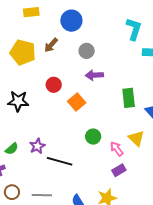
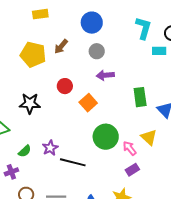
blue circle: (71, 21) -> (92, 23), moved
green circle: (93, 137) -> (106, 137), size x1.6

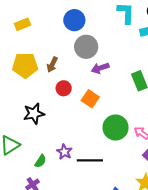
brown arrow: (61, 46) -> (52, 65), moved
gray circle: (97, 51) -> (86, 47), size x1.5

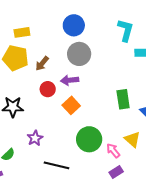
yellow rectangle: (22, 24) -> (22, 32), moved
purple arrow: (100, 68) -> (70, 80), moved
purple star: (64, 152) -> (35, 138), moved

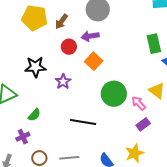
green rectangle: (123, 99) -> (154, 44), moved
purple star: (35, 138) -> (63, 82), moved

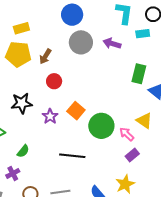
purple arrow: (90, 36) -> (112, 43), moved, turned 30
green rectangle: (154, 44) -> (139, 74), turned 30
orange square: (94, 61) -> (76, 111), moved

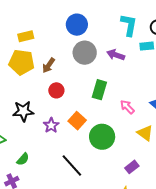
green rectangle: (139, 74) -> (99, 90), moved
pink arrow: (127, 134) -> (127, 107), moved
black line: (72, 156) -> (72, 166), turned 40

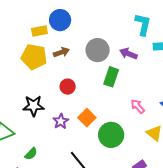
blue circle: (77, 25) -> (60, 20), moved
brown arrow: (49, 65) -> (61, 52), moved, turned -147
green rectangle: (99, 90) -> (111, 77), moved

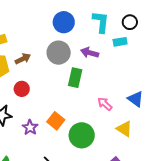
blue circle: (60, 20) -> (64, 22), moved
red circle: (68, 87) -> (22, 89), moved

